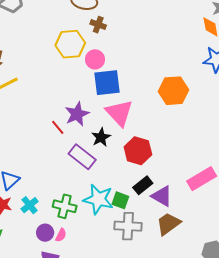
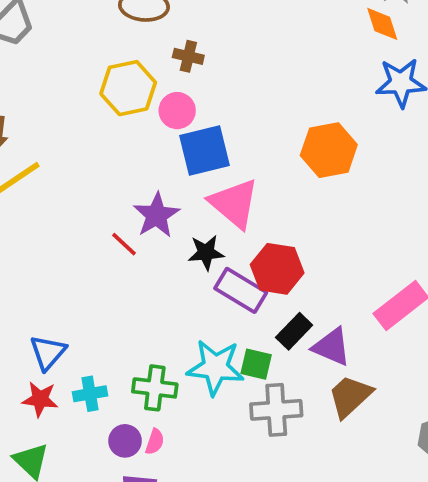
brown cross: (98, 25) -> (188, 56), moved
black star: (101, 137) -> (206, 253), turned 30
purple rectangle: (82, 157) -> (241, 290), moved
cyan cross: (30, 205) -> (90, 394), turned 36

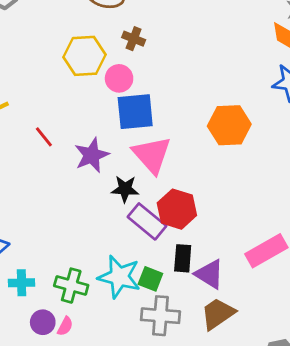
red line: (124, 244) -> (44, 137), moved
black rectangle: (294, 331) -> (183, 258), turned -48

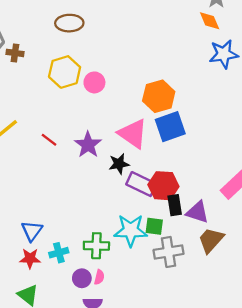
brown cross: (134, 39) -> (15, 53), moved
blue square: (135, 112) -> (170, 127), moved
orange hexagon: (229, 125) -> (159, 96), moved
red hexagon: (177, 209) -> (163, 186), moved

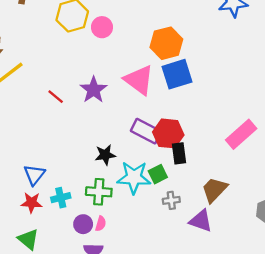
red line: (49, 140) -> (56, 97), moved
black star: (119, 164) -> (105, 155), moved
purple triangle: (197, 212) -> (201, 221), moved
green square: (154, 226) -> (158, 174), turned -36
gray cross: (169, 252) -> (171, 200), size x0.6

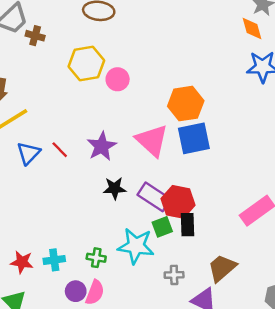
black star: (105, 155) -> (115, 188), moved
green square: (158, 174) -> (162, 227), moved
blue triangle: (34, 175) -> (28, 153), moved
green cross: (99, 192) -> (96, 258), size x0.7
pink semicircle: (101, 224) -> (95, 292), size x1.5

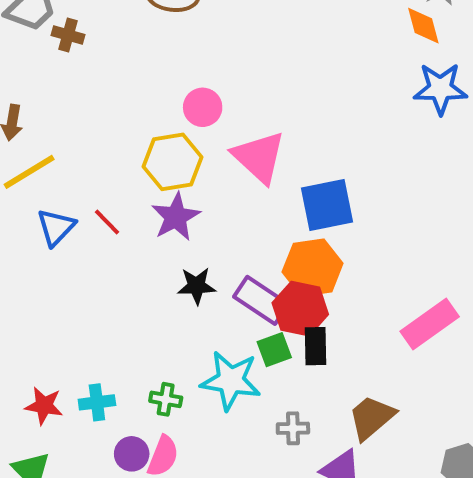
yellow hexagon: (86, 64) -> (173, 162), moved
orange hexagon: (186, 104) -> (313, 268), moved
pink triangle: (152, 141) -> (259, 157), moved

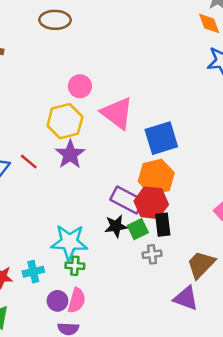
black star: (197, 286) -> (116, 226), moved
cyan star: (231, 380) -> (69, 242), moved
gray cross: (293, 428) -> (152, 254), moved

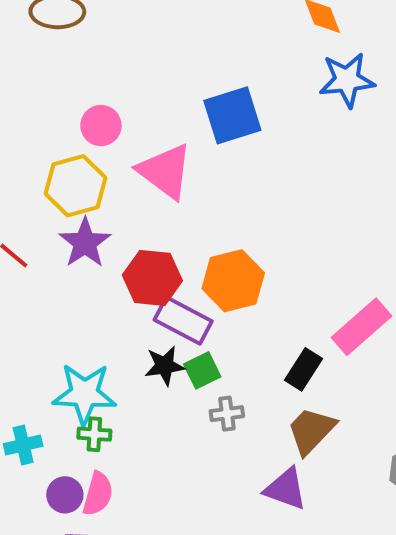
blue square: (161, 138) -> (232, 115), moved
red hexagon: (151, 203) -> (152, 278), moved
black rectangle: (163, 225) -> (303, 369), moved, turned 40

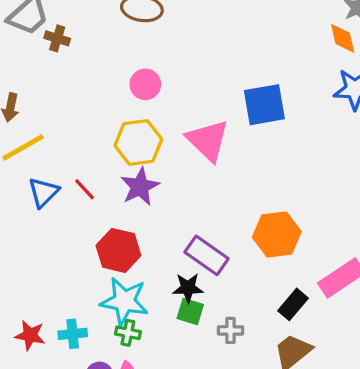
pink circle: (101, 126) -> (145, 84), moved
red hexagon: (152, 278) -> (118, 250), moved
orange hexagon: (233, 281) -> (277, 234), moved
green square: (202, 370) -> (190, 312), moved, turned 36

